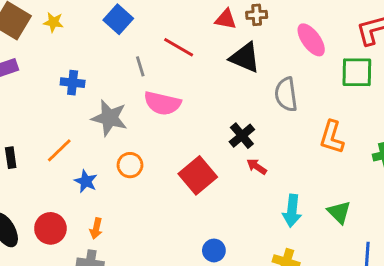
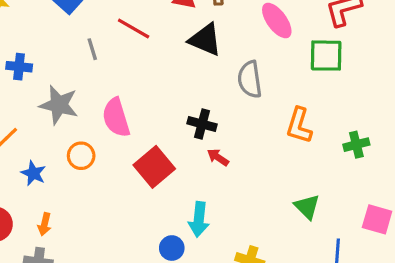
pink semicircle: (162, 103) -> (116, 118), moved, turned 60
black cross: (242, 136) -> (202, 124), turned -35
cyan arrow: (292, 211) -> (199, 219), moved

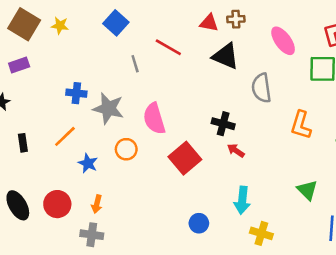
blue cross: (19, 67) -> (76, 93), moved
cyan arrow: (199, 219) -> (242, 200), moved

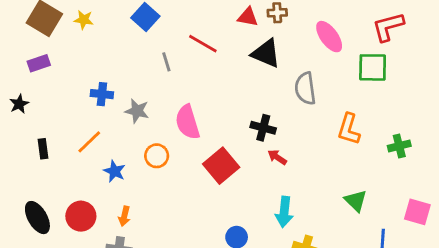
gray star: (108, 108) -> (137, 111), size x0.7

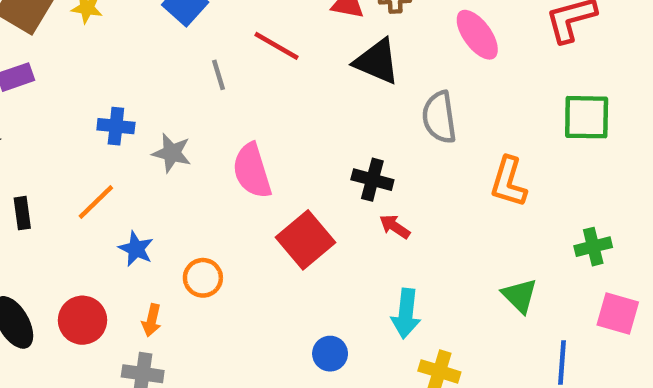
green square: (373, 67) -> (587, 117), moved
green cross: (399, 146) -> (593, 247), moved
orange circle: (157, 156) -> (203, 278), moved

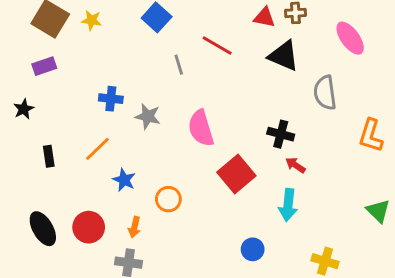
cyan arrow: (406, 313) -> (288, 205), moved

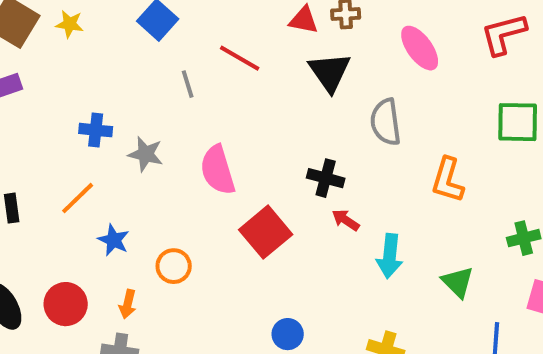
black triangle: (284, 56) -> (330, 72), turned 32
cyan arrow: (288, 205) -> (390, 256), moved

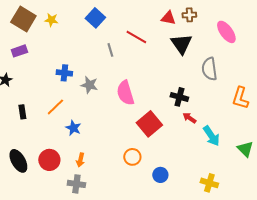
cyan arrow: (390, 256) -> (211, 136), turned -40
orange circle: (174, 266) -> (132, 157), moved

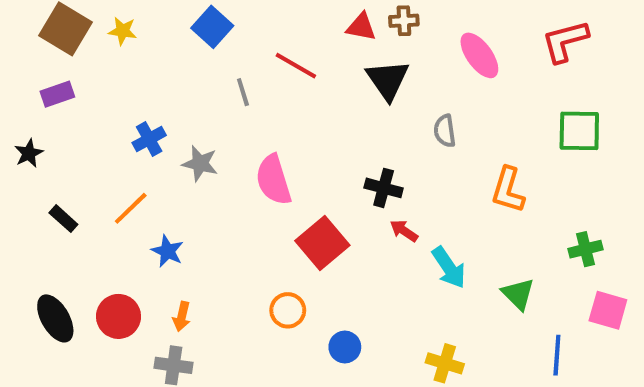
gray semicircle: (209, 69) -> (445, 131), size x0.7
blue cross: (64, 73) -> (149, 139), turned -35
black rectangle: (22, 112) -> (63, 219), turned -40

